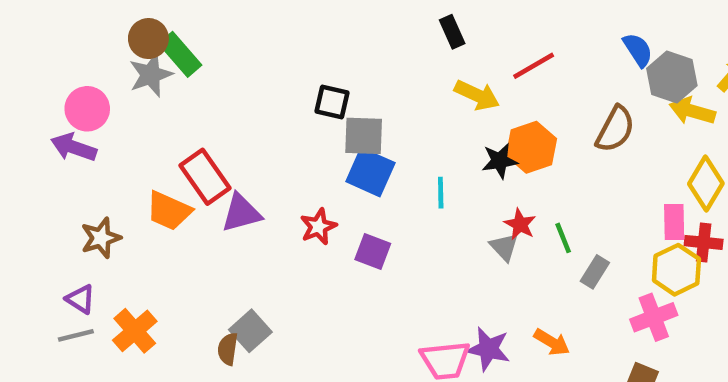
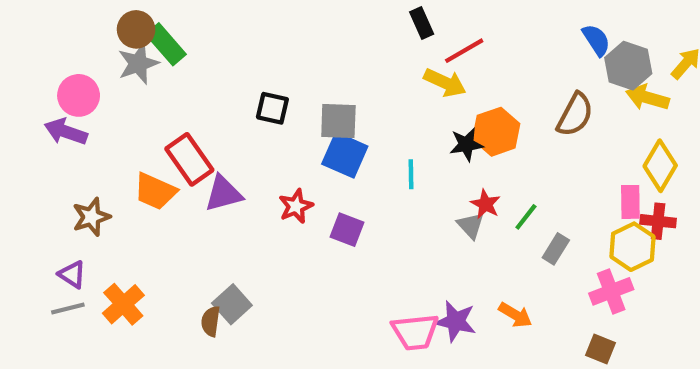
red line: (534, 66) -> (464, 51), moved
black square: (332, 102) -> (272, 108), moved
green line: (563, 238) -> (526, 217), turned 60

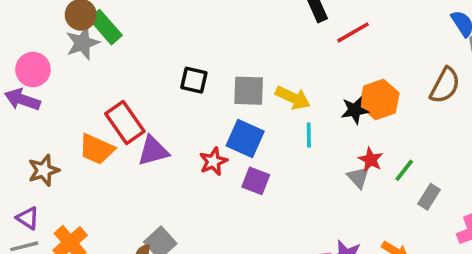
yellow arrow: (445, 83) -> (293, 98), moved
blue square: (345, 155) -> (245, 138), moved

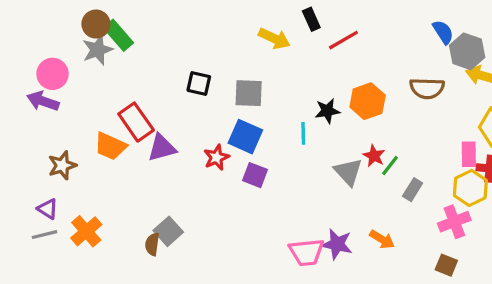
brown semicircle: (445, 85) -> (427, 88), turned 64
yellow arrow: (293, 98) -> (274, 38), moved
black star: (355, 110) -> (327, 111), moved
red star: (371, 160) -> (374, 156), moved
gray triangle: (358, 177) -> (348, 172), size x1.4

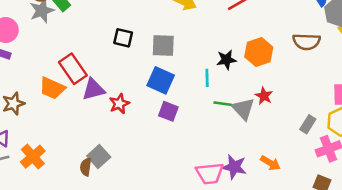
red star: (216, 157) -> (119, 104), moved
green line: (390, 165) -> (223, 104), moved, turned 60
gray rectangle: (413, 190) -> (308, 124), moved

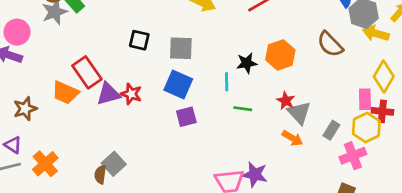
brown semicircle: (307, 42) -> (330, 44), turned 44
red star: (119, 104) -> (131, 94), moved, turned -30
gray triangle: (243, 109) -> (299, 113), moved
purple square: (168, 111) -> (186, 117), turned -36
orange arrow: (270, 163) -> (292, 138), moved

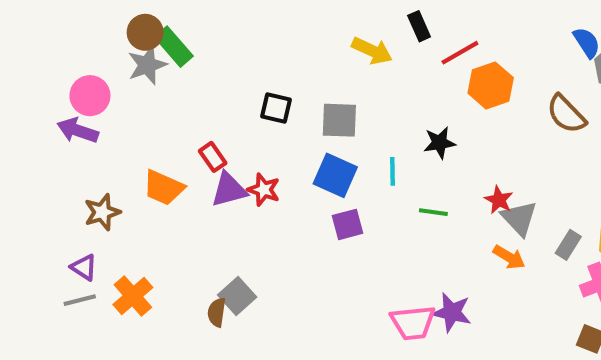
orange hexagon: (280, 55) -> (491, 85), moved
red rectangle: (87, 72) -> (213, 157), moved, size x0.6
cyan line: (227, 82) -> (392, 171), moved

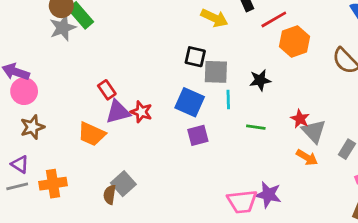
pink circle: (90, 96) -> (24, 91), moved
black square: (276, 108) -> (195, 57), moved
gray square: (339, 120) -> (216, 72), moved
orange trapezoid: (164, 188) -> (92, 134), moved
orange cross: (133, 296) -> (53, 184), turned 32

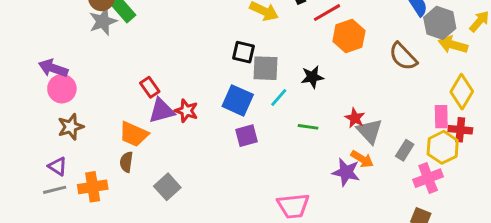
cyan line: (228, 99) -> (279, 98), turned 42
brown semicircle: (110, 195) -> (126, 162), moved
purple star: (268, 195) -> (346, 172), moved

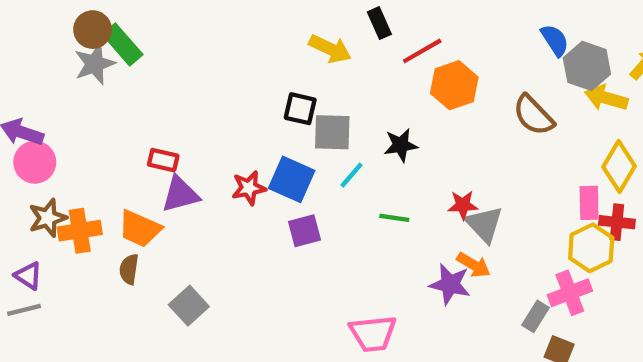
red rectangle: (150, 87) -> (163, 160), turned -42
red star: (186, 111) -> (249, 188), moved, turned -30
red star: (355, 118) -> (463, 205), turned -30
gray rectangle: (405, 150) -> (536, 316), moved
orange cross: (93, 187) -> (80, 231), moved

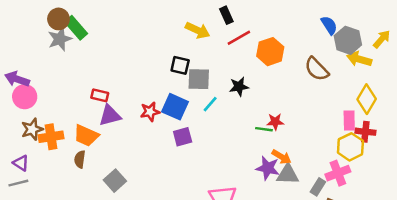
red line: (422, 51) -> (239, 38), moved
green line: (394, 218) -> (264, 129), moved
gray triangle: (484, 224) -> (288, 174), moved, turned -45

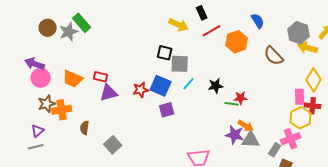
brown circle: (58, 19) -> (48, 28), moved
blue semicircle: (329, 25) -> (258, 21), moved
black star: (239, 87) -> (216, 86), moved
orange trapezoid: (86, 135) -> (73, 79), moved
purple triangle: (21, 163) -> (38, 131), turned 48

